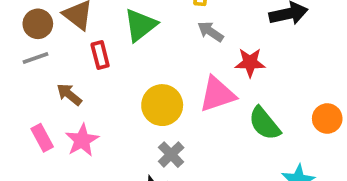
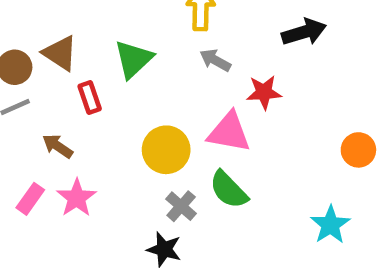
pink triangle: (217, 94) -> (229, 132), turned 33
green semicircle: (264, 123) -> (229, 190), moved
pink rectangle: (42, 138) -> (30, 199), turned 68

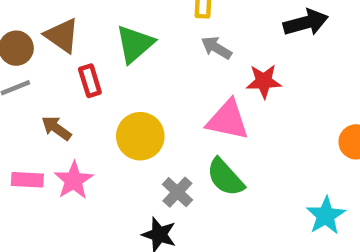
yellow circle: (166, 150) -> (140, 136), moved
pink rectangle: (30, 199) -> (27, 180), turned 56

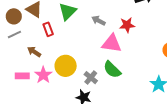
gray arrow: (216, 48) -> (99, 21), moved
yellow circle: (140, 136) -> (66, 66), moved

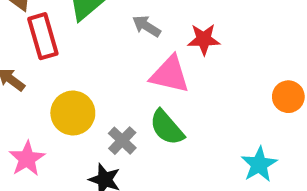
red rectangle: (48, 29) -> (43, 36), size x1.5
pink star: (43, 75) -> (27, 159), moved

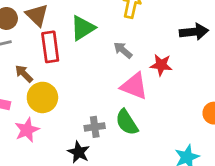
yellow circle: (73, 113) -> (42, 97), moved
gray cross: (122, 141) -> (95, 127), turned 30

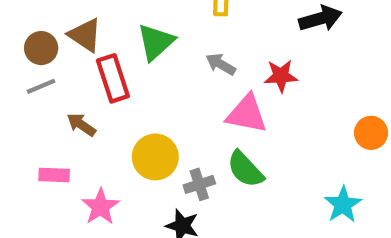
yellow circle: (42, 97) -> (155, 157), moved

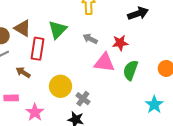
red rectangle: (113, 78) -> (37, 49), turned 30
green semicircle: (245, 169) -> (131, 70), moved, turned 66
gray cross: (199, 184) -> (83, 99), turned -32

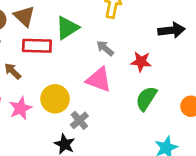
red rectangle: (37, 49) -> (37, 46), turned 70
pink triangle: (104, 63) -> (99, 80), moved
pink star: (35, 112) -> (20, 108), moved

